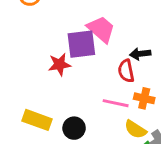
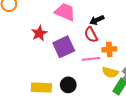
purple square: (81, 44) -> (64, 47), moved
red star: (60, 64) -> (39, 33), moved

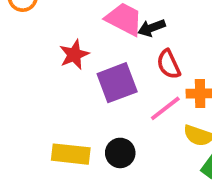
black arrow: (97, 20) -> (152, 28), moved
pink line: (91, 59) -> (165, 108), turned -36

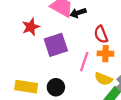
red semicircle: (169, 64) -> (101, 34), moved
pink line: (165, 108) -> (84, 62), turned -36

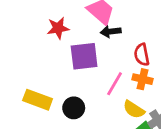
black arrow: (78, 13) -> (111, 31), moved

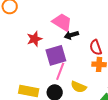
pink line: (115, 84) -> (60, 71), moved
yellow semicircle: (134, 109) -> (79, 87), moved

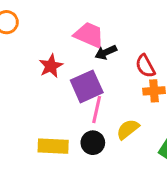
yellow semicircle: (79, 87) -> (128, 129), turned 126

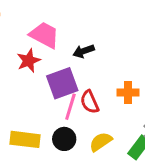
pink trapezoid: (89, 35) -> (44, 35), moved
red semicircle: (145, 66) -> (90, 102), moved
yellow semicircle: (128, 129) -> (101, 142), moved

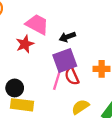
purple square: (62, 83) -> (65, 60), moved
black circle: (64, 139) -> (15, 88), moved

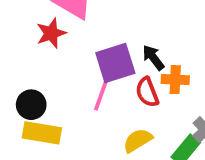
black arrow: (67, 37) -> (153, 58), moved, turned 70
red semicircle: (72, 76) -> (147, 92), moved

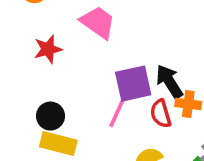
red star: (51, 33) -> (48, 49), moved
black arrow: (153, 58) -> (169, 81), size x1.4

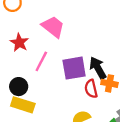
red star: (48, 49) -> (19, 43), turned -30
pink line: (118, 112) -> (41, 61), moved

